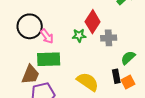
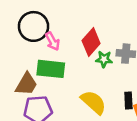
red diamond: (93, 22) -> (91, 42), moved
green star: (79, 35) -> (104, 59), moved

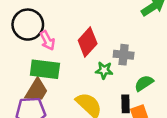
green star: (104, 59) -> (104, 70), moved
brown trapezoid: (26, 84) -> (37, 90), moved

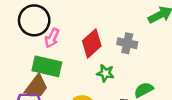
pink arrow: (47, 40) -> (52, 38), turned 48
gray cross: (124, 55) -> (127, 43), moved

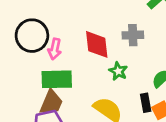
red diamond: (92, 43) -> (97, 44), turned -40
green star: (105, 73) -> (118, 71), turned 30

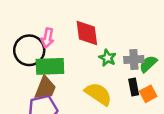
gray cross: (133, 35) -> (134, 60), moved
black circle: (32, 36) -> (29, 50), moved

